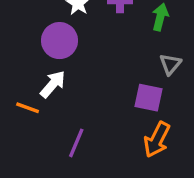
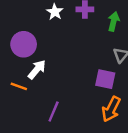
purple circle: (59, 41) -> (24, 44), moved

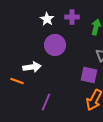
purple circle: (24, 44) -> (55, 45), moved
white arrow: (37, 69) -> (32, 67), turned 42

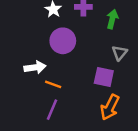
orange line: (17, 81) -> (53, 84), moved

